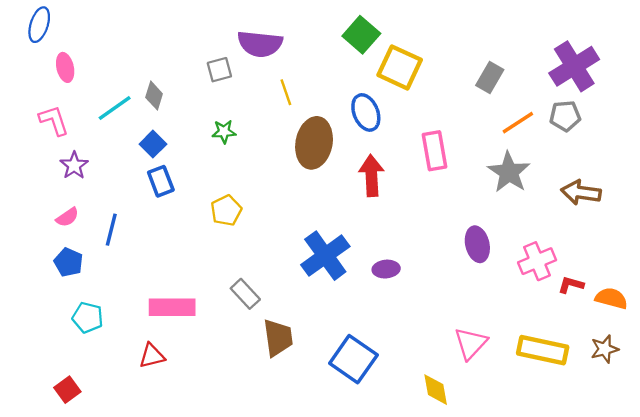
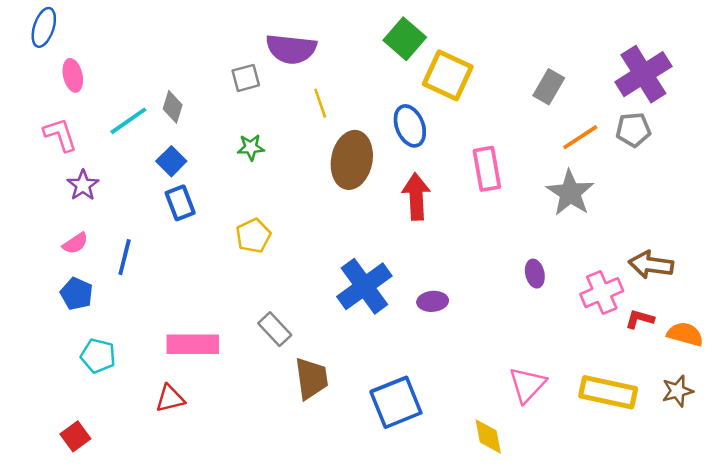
brown arrow: (581, 192) -> (651, 265), moved
purple ellipse: (477, 244) -> (535, 274), size x0.7
blue square: (353, 359) -> (396, 402), turned 33

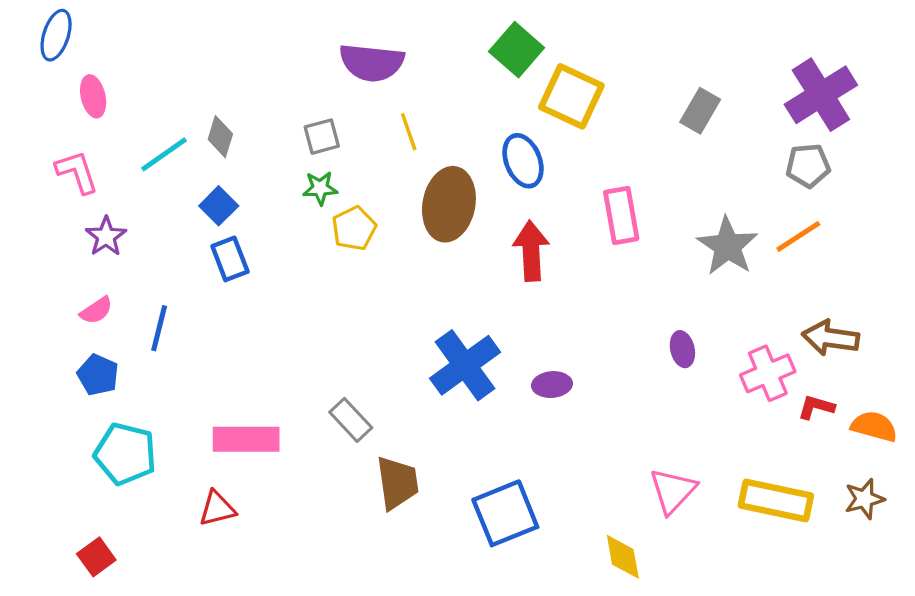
gray square: (246, 78) -> (322, 137), moved
orange line: (580, 137) -> (798, 236), moved
yellow pentagon: (253, 236) -> (354, 228), moved
cyan pentagon: (98, 356) -> (125, 454), size x1.4

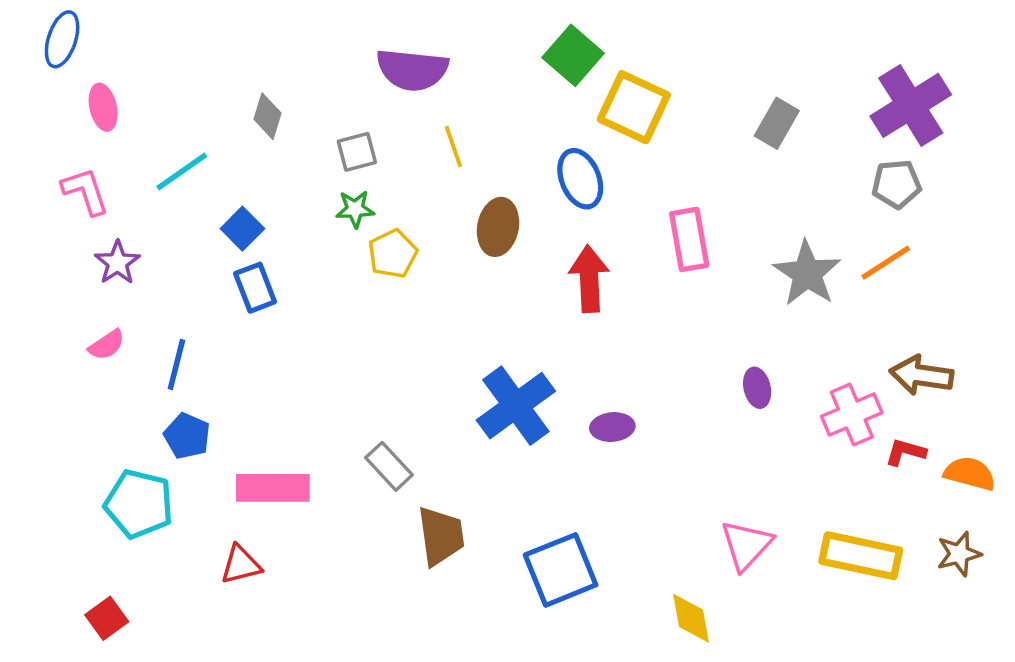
gray diamond: (220, 137) -> (268, 116), moved
brown ellipse: (449, 204) -> (498, 227), size x0.7
blue pentagon: (98, 375) -> (187, 436), moved

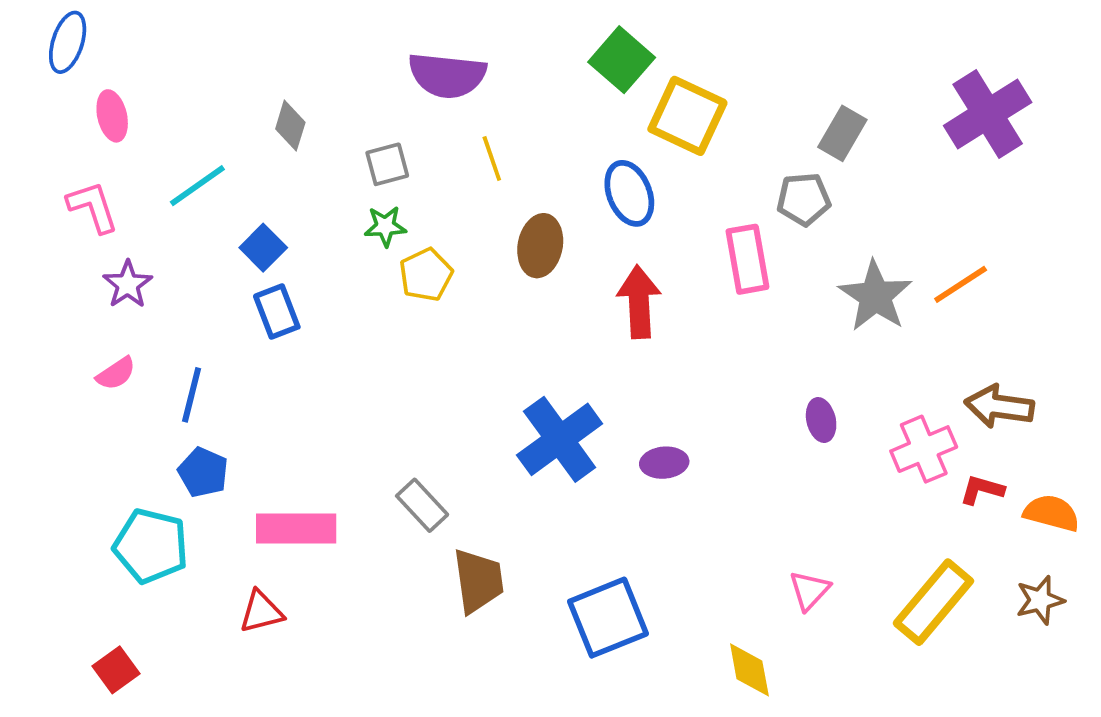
gray pentagon: (896, 184) -> (804, 199), moved
pink triangle: (746, 545) -> (809, 590), size x0.7
yellow rectangle: (861, 556) -> (933, 602), turned -62

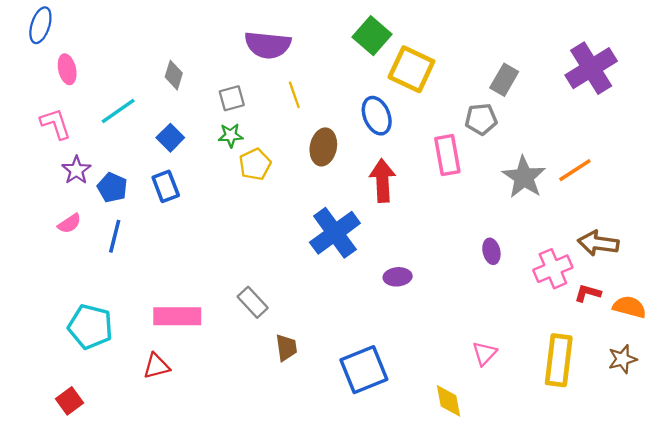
blue square: (263, 248) -> (170, 138), moved
blue cross: (560, 439) -> (335, 233), moved
blue pentagon: (203, 472) -> (112, 188), moved
brown trapezoid: (478, 581) -> (286, 348), size x0.7
yellow rectangle: (933, 602) -> (559, 360), turned -33

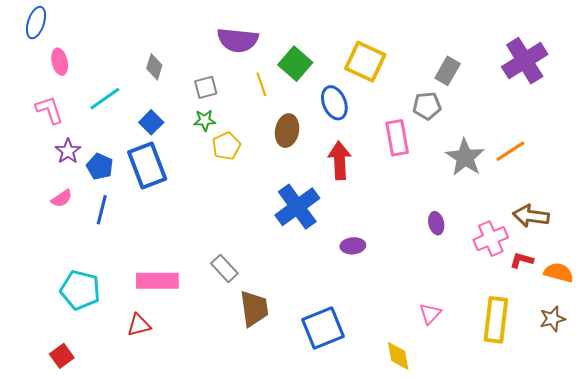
green square: (372, 36) -> (295, 64), moved
blue rectangle: (166, 186) -> (147, 166), size x1.6
brown trapezoid: (286, 348) -> (254, 309), size x1.5

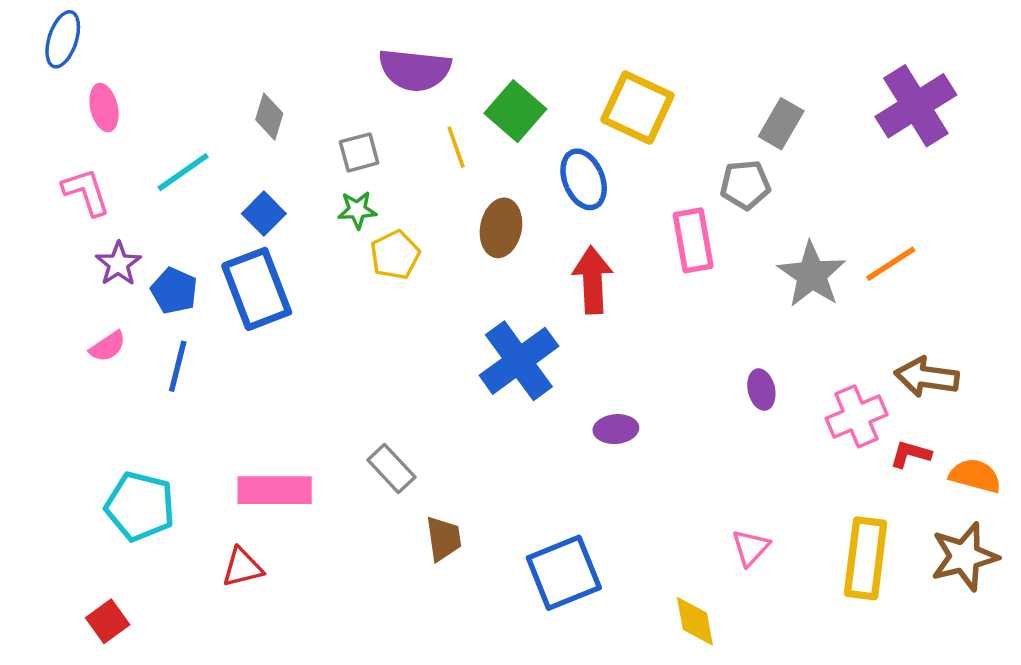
brown trapezoid: (254, 309) -> (443, 539), size x0.7
brown star: (552, 319) -> (964, 557), size x1.5

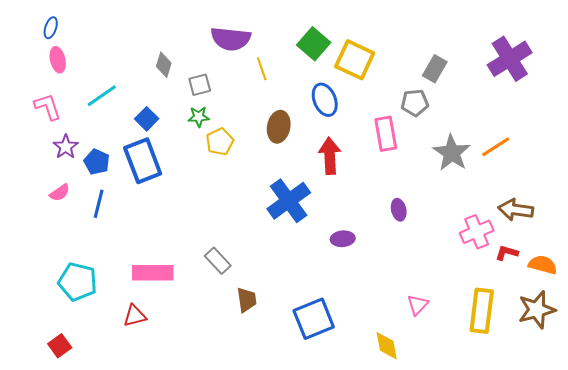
blue ellipse: (63, 39) -> (51, 28), moved, size x0.7
green square: (515, 111) -> (314, 44), moved
gray diamond: (269, 117) -> (164, 65), moved
yellow line: (456, 147) -> (262, 69), moved
purple ellipse: (761, 390) -> (399, 210), moved

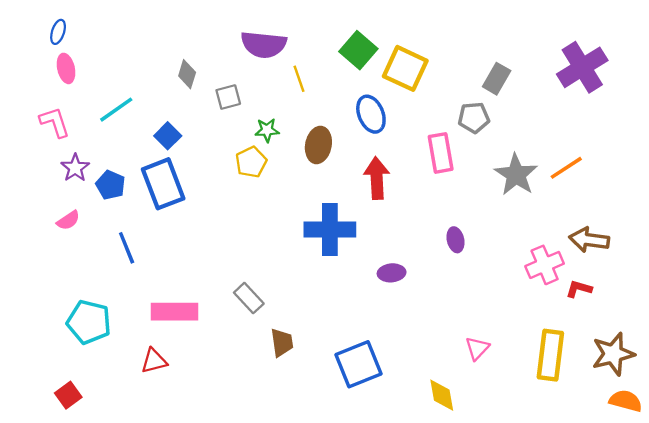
green star: (199, 117) -> (267, 130), moved
blue cross: (289, 201) -> (330, 229), turned 36
blue line: (99, 204) -> (127, 248), moved, turned -36
orange semicircle: (543, 265) -> (626, 401), moved

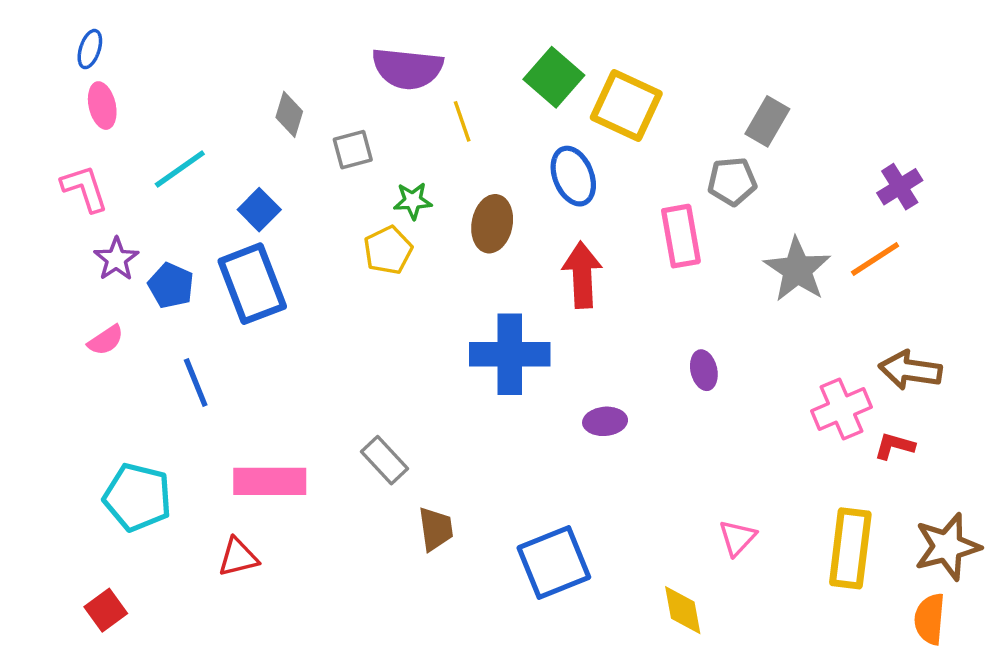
purple cross: (582, 67) -> (900, 187), moved, size x0.6
orange semicircle: (626, 401) -> (930, 619), moved, turned -100

